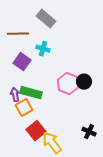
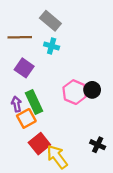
cyan cross: (43, 49) -> (52, 46), moved
green rectangle: (31, 93) -> (34, 102), turned 50

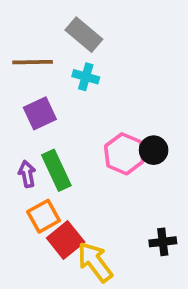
purple square: (24, 68) -> (40, 113), turned 30
orange square: (26, 118) -> (44, 216), moved
black cross: (98, 145) -> (163, 242), turned -32

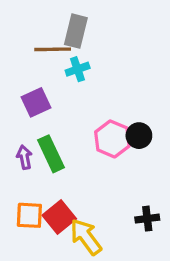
gray rectangle: (84, 35) -> (76, 31), turned 64
brown line: (33, 62) -> (53, 49), moved
cyan cross: (86, 77) -> (78, 69), turned -35
orange square: (44, 216) -> (29, 215), moved, turned 32

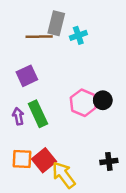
cyan cross: (78, 69) -> (78, 35), moved

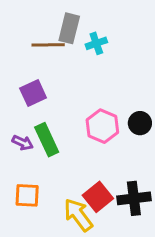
black circle: (103, 100) -> (140, 123), moved
purple arrow: (18, 116) -> (23, 143), turned 126
red square: (44, 160) -> (98, 197), moved
black cross: (109, 161) -> (134, 198), size x1.5

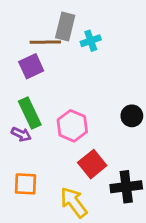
purple square: (33, 93) -> (31, 66), moved
pink hexagon: (102, 126) -> (72, 126), moved
green rectangle: (47, 140) -> (30, 113), moved
red square: (98, 197) -> (92, 164), moved

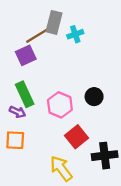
brown line: (45, 42) -> (38, 35), turned -30
black circle: (132, 116) -> (94, 97), moved
orange square: (25, 184) -> (15, 140), moved

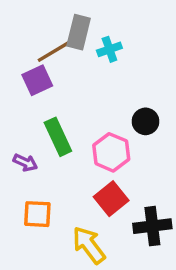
green rectangle: (25, 94) -> (58, 137), moved
black circle: (94, 97) -> (146, 121), moved
pink hexagon: (60, 105) -> (111, 152), moved
orange square: (15, 140) -> (37, 214), moved

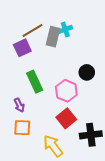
gray rectangle: (79, 32) -> (53, 37), moved
purple arrow: (25, 163) -> (19, 105), moved, turned 40

